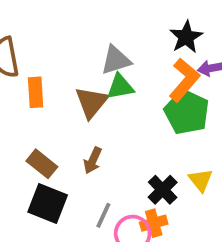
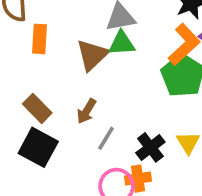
gray line: (103, 215) -> (106, 138), moved

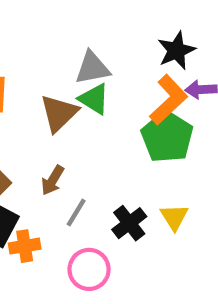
green triangle: (122, 43) -> (94, 99), turned 36
orange cross: (138, 179) -> (25, 246), moved

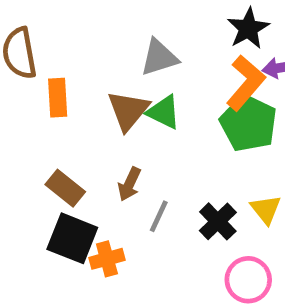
green triangle: (94, 99) -> (164, 112), moved
pink circle: (89, 269) -> (248, 280), moved

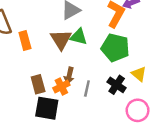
green pentagon: (249, 123) -> (115, 48), moved
brown rectangle: (65, 188) -> (38, 84), turned 48
orange cross: (107, 259) -> (61, 87), moved

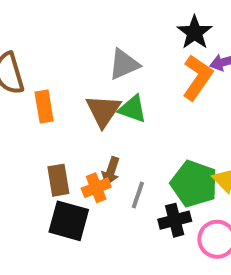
green pentagon: (115, 48) -> (194, 184), moved
black cross: (117, 85) -> (175, 220), moved, turned 36

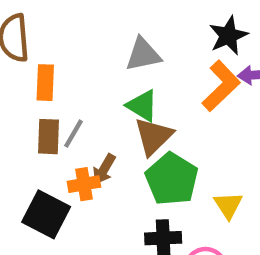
brown triangle: (103, 111) -> (153, 136), moved
brown rectangle: (58, 180) -> (49, 137), moved
green pentagon: (194, 184) -> (172, 179), moved
gray line: (138, 195) -> (74, 134), moved

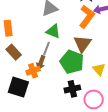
gray line: (74, 134) -> (47, 48), moved
brown triangle: (153, 136) -> (82, 44), moved
brown rectangle: (49, 137) -> (14, 52), turned -35

